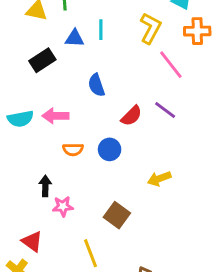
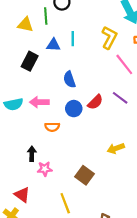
black rectangle: (42, 60) -> (30, 61), turned -30
blue circle: (110, 149) -> (74, 109), moved

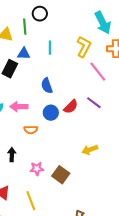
blue triangle: (53, 45) -> (24, 54), moved
pink star: (45, 169) -> (37, 169), moved
yellow line: (65, 203) -> (31, 201), moved

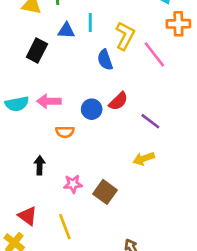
yellow L-shape: (84, 47) -> (125, 36), moved
blue triangle: (24, 54) -> (66, 30), moved
blue semicircle: (47, 86) -> (105, 60), moved
purple line: (94, 103) -> (150, 121), moved

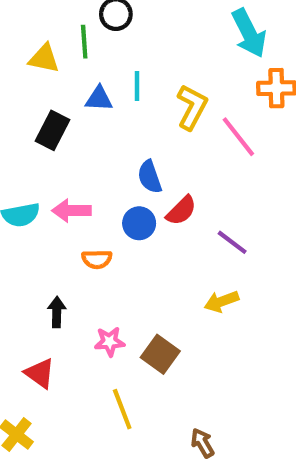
blue semicircle: (105, 60) -> (150, 177), moved
red triangle: (28, 216) -> (40, 373), moved
yellow line: (65, 227) -> (122, 409), moved

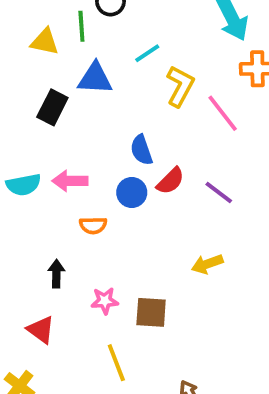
cyan line: (137, 86) -> (147, 53), moved, turned 56
blue triangle: (99, 99) -> (95, 78), size x1.4
purple line: (232, 242) -> (219, 192), moved
brown square: (160, 354) -> (151, 312), turned -32

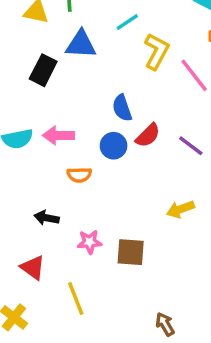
black arrow: (56, 274) -> (47, 218), turned -80
yellow line: (116, 363) -> (76, 298), moved

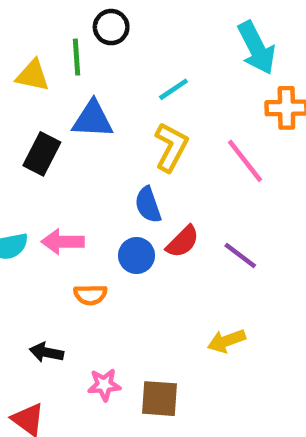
cyan line: (127, 22) -> (173, 89), moved
yellow L-shape: (156, 51) -> (171, 147), moved

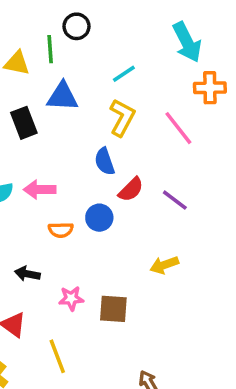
black rectangle: (42, 154) -> (24, 123), turned -48
blue circle: (137, 256) -> (99, 218), moved

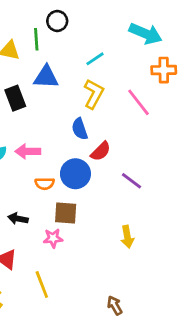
cyan arrow: (187, 42) -> (146, 34), turned -40
purple line: (175, 200) -> (132, 181), moved
blue circle: (99, 218) -> (75, 174), size x1.4
yellow arrow: (164, 265) -> (127, 237), moved, turned -80
brown square: (113, 309) -> (66, 213), moved

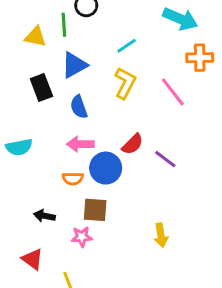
blue triangle: (46, 77) -> (74, 65), turned -32
blue semicircle: (80, 129) -> (79, 107), moved
pink arrow: (28, 151) -> (80, 144), moved
purple line: (132, 181) -> (165, 159), moved

